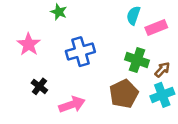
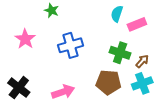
black cross: (39, 86) -> (19, 88), moved, size x1.5
brown pentagon: (124, 94) -> (108, 82), turned 30

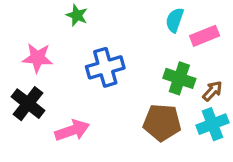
pink star: (25, 39) -> (37, 58), turned -30
black cross: (19, 88) -> (28, 104), moved
pink arrow: (63, 92) -> (72, 130), moved

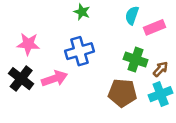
green star: (77, 15) -> (82, 12), moved
pink arrow: (72, 130) -> (54, 79), moved

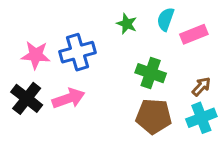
green star: (82, 12) -> (127, 24), moved
blue cross: (80, 51) -> (77, 52), moved
green cross: (136, 60) -> (151, 73), moved

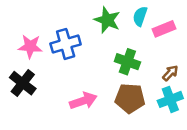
green star: (127, 24) -> (107, 20), size x1.5
pink arrow: (69, 98) -> (83, 101), moved

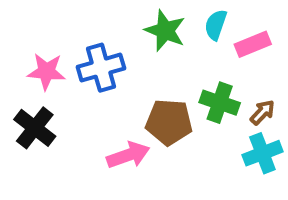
green cross: (127, 62) -> (220, 103), moved
brown pentagon: (130, 98) -> (169, 122), moved

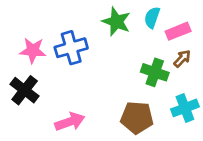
brown arrow: (262, 112) -> (182, 59), moved
brown pentagon: (169, 122) -> (137, 118), moved
pink arrow: (128, 155) -> (70, 122), moved

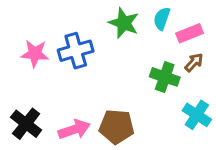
black cross: (25, 90) -> (26, 124), moved
cyan cross: (185, 108) -> (197, 115), turned -36
brown pentagon: (137, 118) -> (117, 127), moved

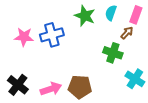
pink rectangle: (190, 33) -> (136, 15), moved, turned -48
brown arrow: (194, 62) -> (127, 33), moved

